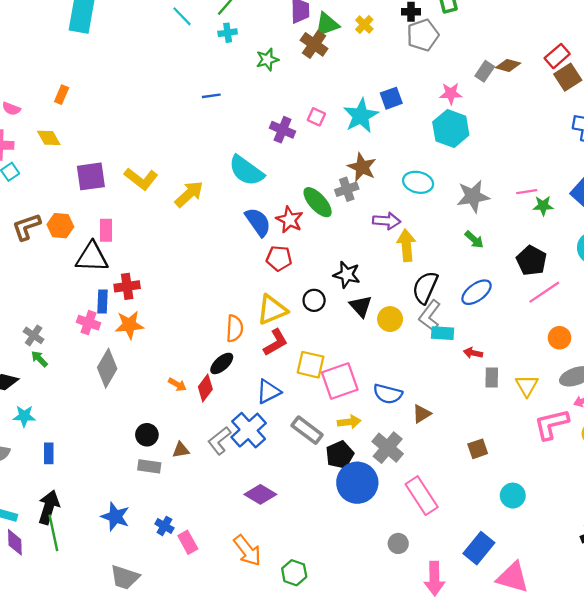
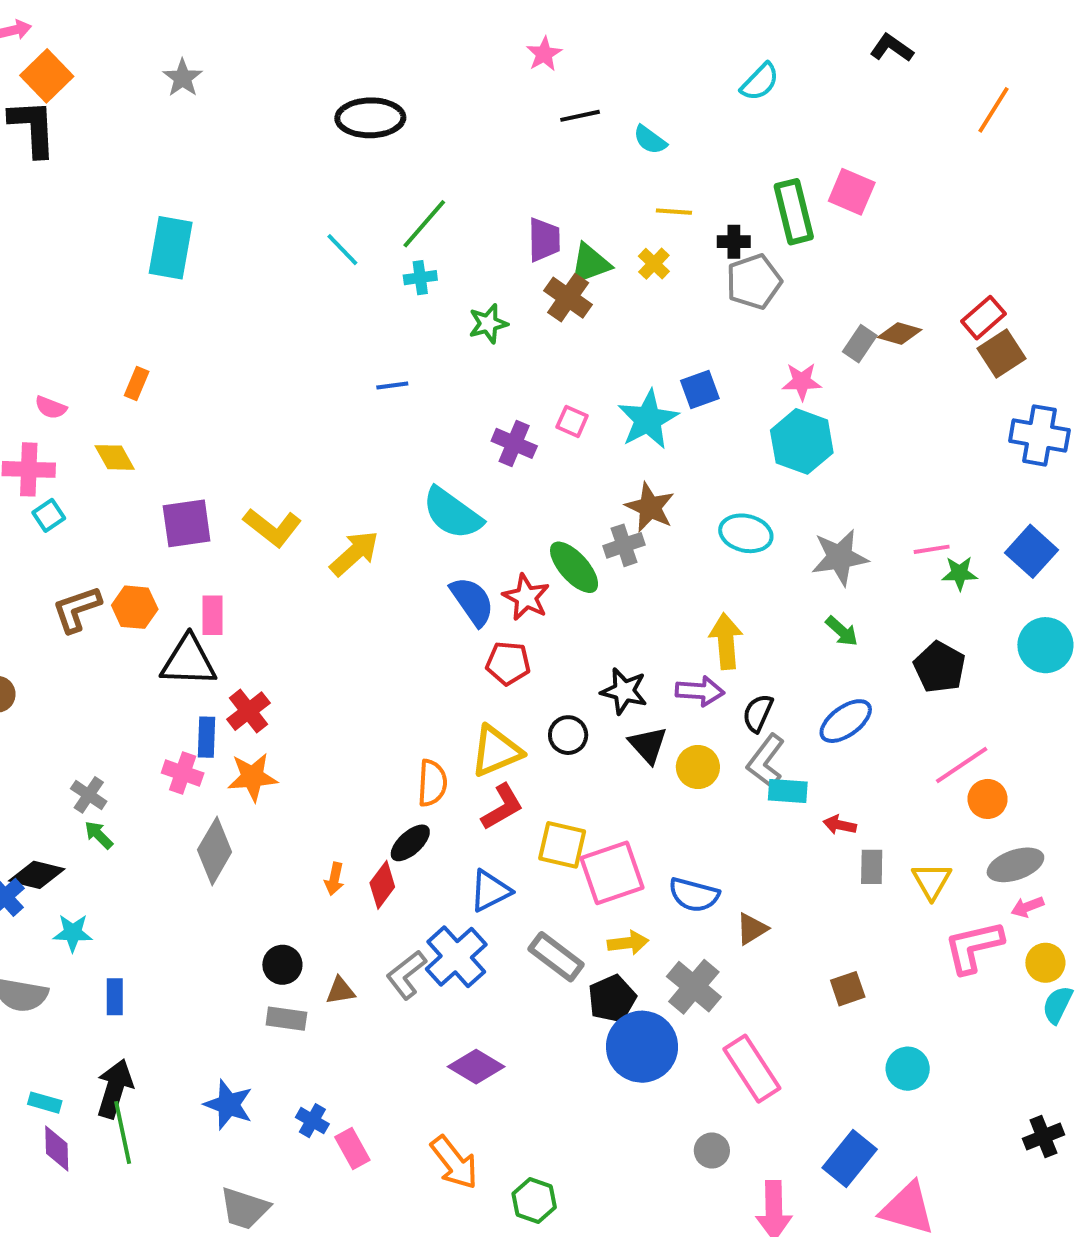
purple arrow: (387, 221) -> (700, 691), moved
red cross: (127, 286) -> (248, 711), turned -30
black semicircle: (425, 287) -> (758, 713), size x0.7
pink line: (544, 292) -> (962, 765), moved
orange arrow: (177, 385) -> (334, 879), turned 72

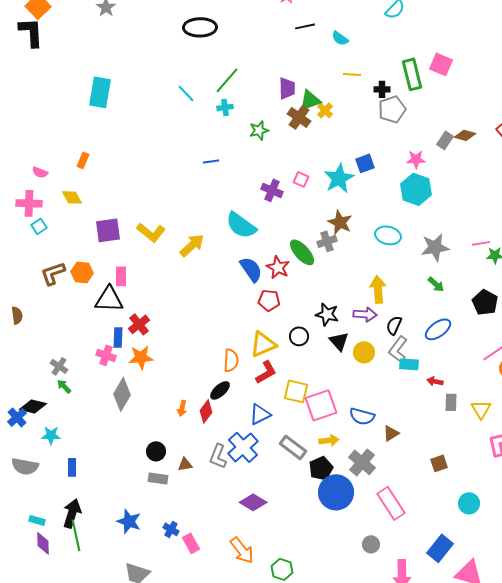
yellow cross: (654, 264) -> (325, 110), moved
gray L-shape: (406, 975) -> (218, 456), turned -30

